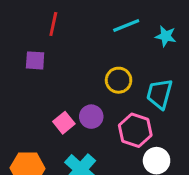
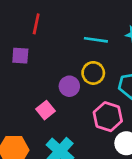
cyan line: (126, 26) -> (96, 40), moved, turned 30
purple circle: (91, 117) -> (69, 86), moved

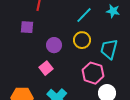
cyan line: (96, 40) -> (84, 15), turned -54
purple circle: (69, 86) -> (54, 45), moved

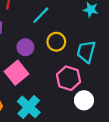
cyan line: (84, 15) -> (41, 15), moved
pink square: (46, 68) -> (17, 73), size x1.5

